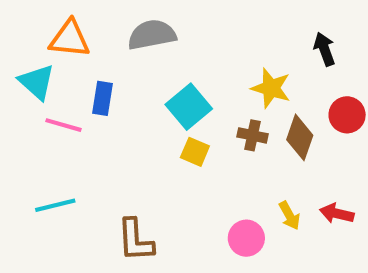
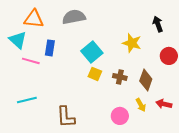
brown cross: (253, 135) -> (120, 77), moved
brown diamond: (300, 137) -> (146, 80), moved

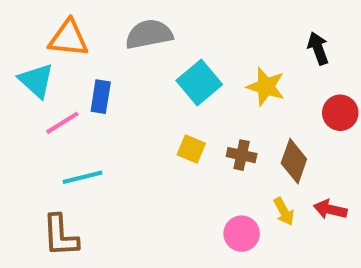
cyan square: (92, 52) -> (199, 83), moved
pink line: (31, 61) -> (62, 123), turned -48
cyan line: (27, 100) -> (83, 177), moved
brown L-shape: (66, 117) -> (60, 236), moved

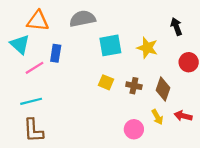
cyan square: (199, 83) -> (110, 45), turned 30
cyan line: (83, 177) -> (31, 101), moved

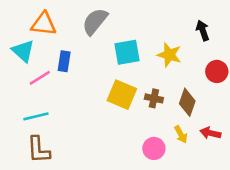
gray semicircle: (83, 19) -> (95, 21), turned -40
yellow square: (106, 82) -> (122, 95), size x1.6

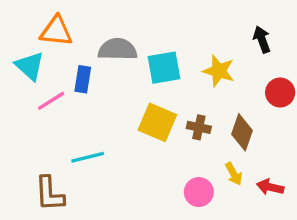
gray semicircle: (95, 21) -> (118, 49), moved, turned 52
cyan line: (36, 116) -> (88, 157), moved
red arrow: (210, 133) -> (270, 187), moved

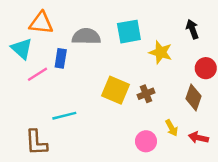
cyan square: (164, 68) -> (129, 32), moved
brown cross: (199, 127) -> (146, 94), turned -35
brown diamond: (242, 132) -> (194, 97), moved

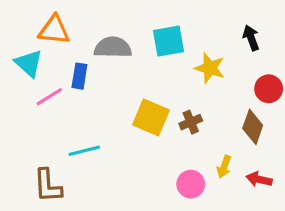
yellow arrow: (172, 128) -> (224, 167), turned 49

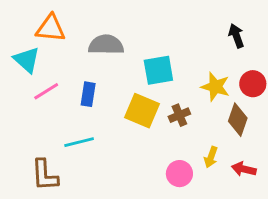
cyan square: (168, 41) -> (158, 70), moved
yellow star: (210, 68) -> (215, 87), moved
blue rectangle: (79, 76) -> (88, 94), moved

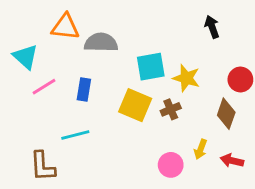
orange triangle: (51, 28) -> (65, 27), moved
black arrow: (236, 36) -> (212, 27), moved
yellow star: (215, 87) -> (186, 78), moved

